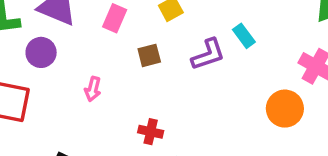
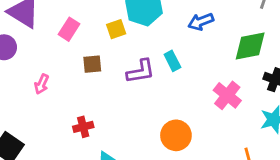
orange circle: (285, 109) -> (176, 135), moved
red cross: (151, 132) -> (83, 127), turned -36

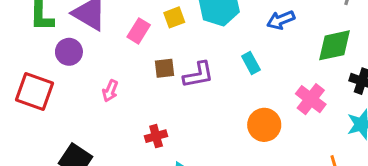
yellow square: (116, 29) -> (174, 17), moved
purple L-shape: (141, 71) -> (198, 75), moved
orange circle: (176, 135) -> (264, 125), moved

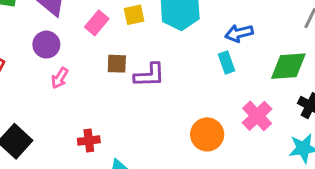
purple circle: (69, 52) -> (46, 45), moved
cyan rectangle: (251, 63) -> (226, 62), moved
red cross: (156, 136) -> (89, 141), moved

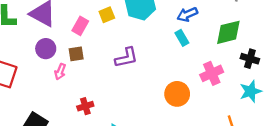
brown square: (117, 64) -> (76, 54), moved
pink cross: (257, 116) -> (212, 73), turned 30
red cross: (89, 141) -> (85, 106), moved

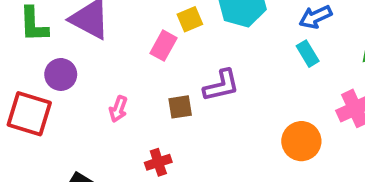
pink rectangle: (80, 26) -> (164, 46), moved
purple circle: (46, 49) -> (61, 74), moved
brown square: (76, 54) -> (180, 107), moved

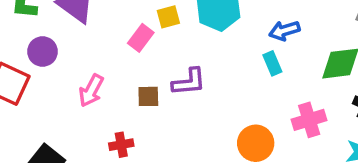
pink arrow: (118, 109) -> (91, 91), size x1.4

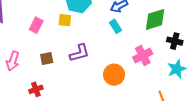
yellow square: (168, 17) -> (65, 20), moved, turned 32
purple L-shape: (189, 82) -> (79, 53), moved

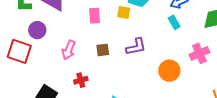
pink rectangle: (36, 25) -> (95, 16), turned -35
red cross: (36, 89) -> (81, 80), moved

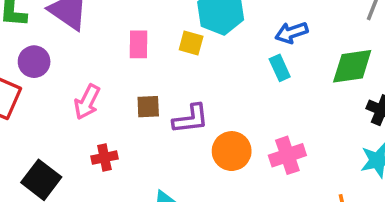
purple L-shape: (136, 47) -> (191, 119), moved
pink cross: (199, 53) -> (287, 155), moved
orange circle: (169, 71) -> (232, 151), moved

